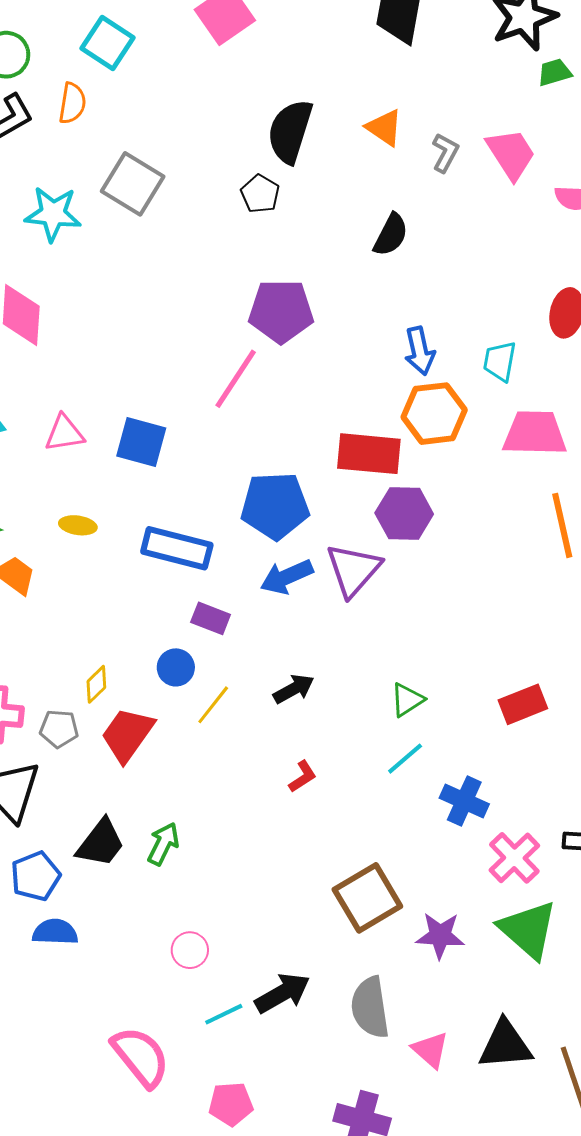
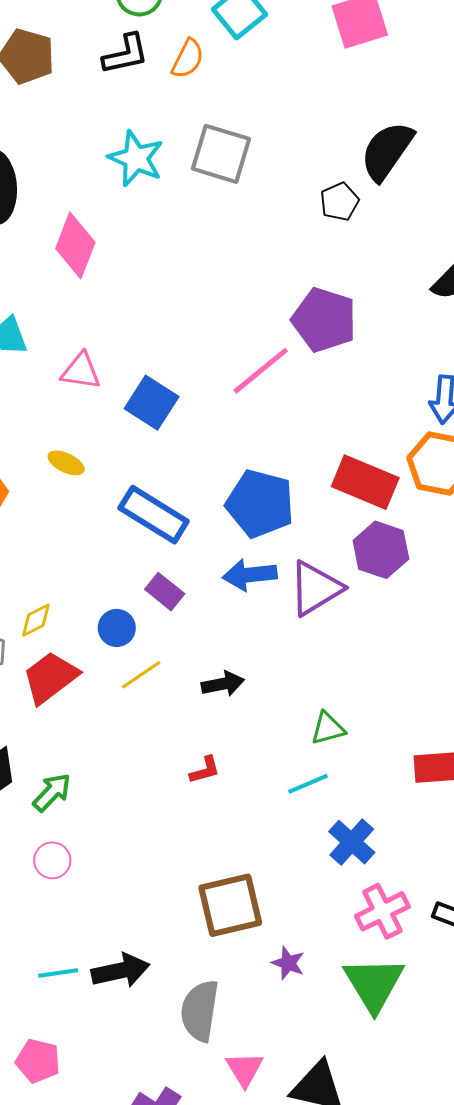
gray square: (133, 184) -> (221, 154), turned -32
purple star: (440, 935) -> (288, 963), size x0.7
pink circle: (190, 950) -> (52, 860), moved

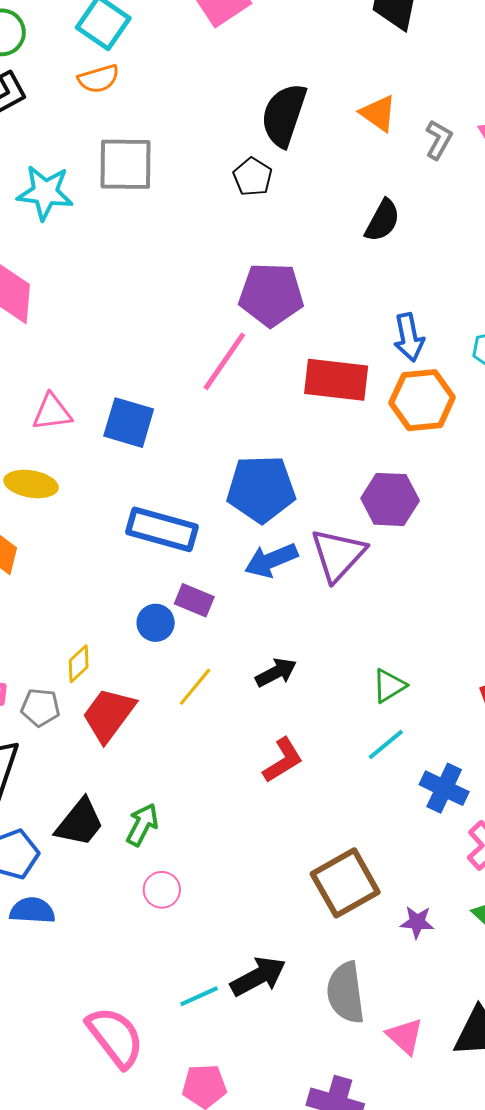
orange semicircle: (188, 59) -> (99, 79), moved, turned 63
yellow ellipse: (66, 463) -> (31, 484), moved, size x1.4
red rectangle: (365, 482) -> (336, 380), moved
blue circle: (117, 628) -> (156, 623), moved
red L-shape: (205, 770) -> (283, 760), size x1.4

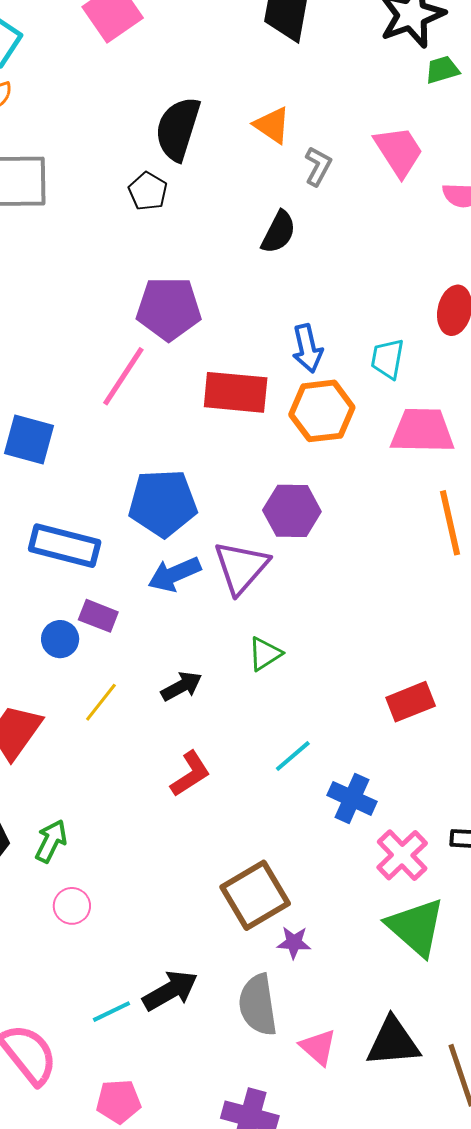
gray L-shape: (439, 140) -> (318, 166), moved
green triangle: (389, 686) -> (265, 654), moved
purple star: (417, 922) -> (294, 943), moved

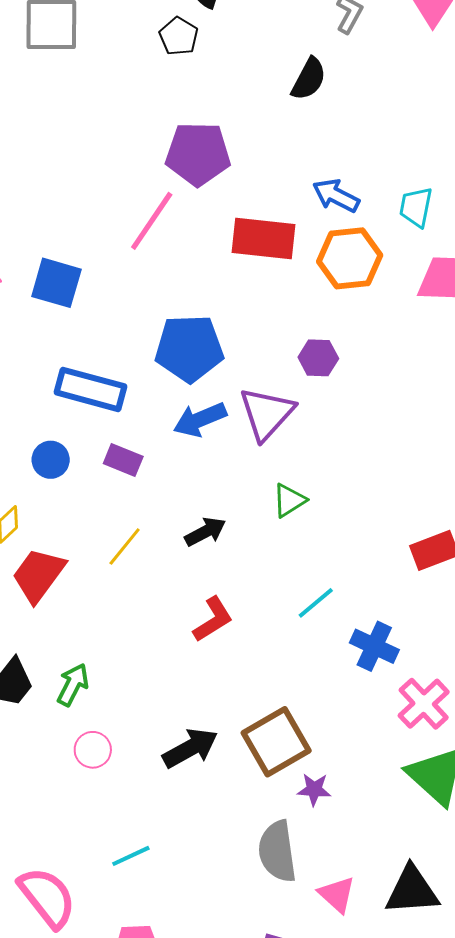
blue arrow: (307, 348) -> (336, 196), turned 129
purple hexagon: (292, 511) -> (318, 358), size x0.7
blue circle: (60, 639) -> (51, 460), moved
black arrow: (170, 991) -> (190, 748), moved

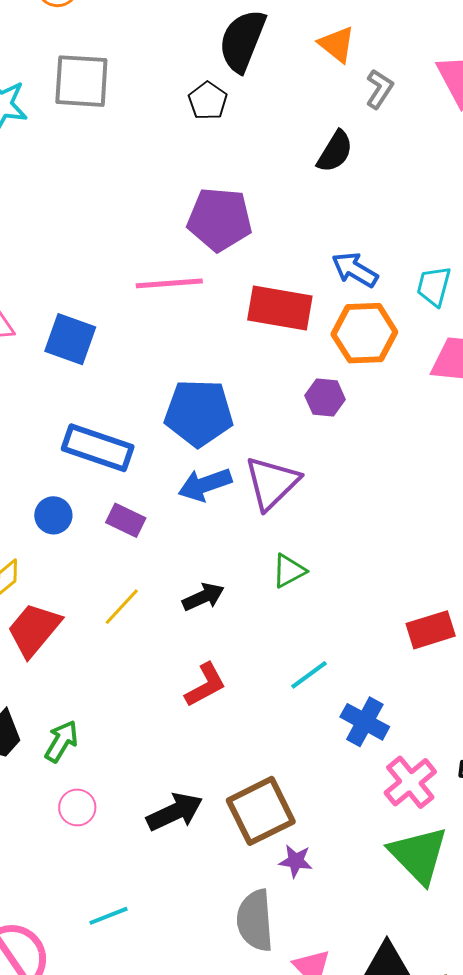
pink line: (152, 221) -> (169, 283), turned 48
purple hexagon: (318, 358) -> (325, 398), moved

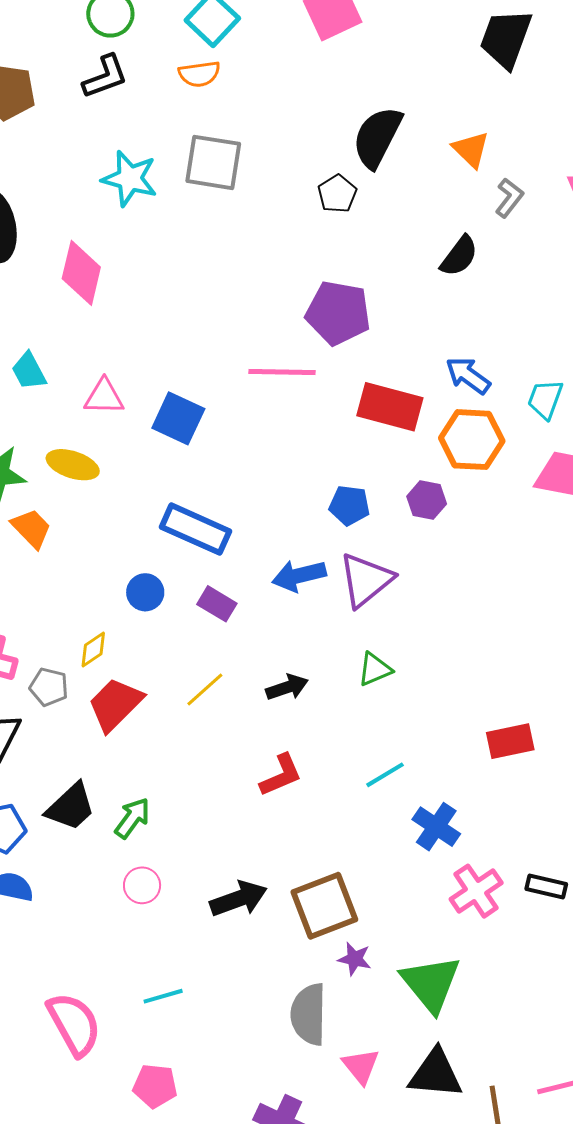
blue pentagon: (199, 413) -> (349, 505), moved, size x0.6
green triangle: (419, 855) -> (431, 984), moved

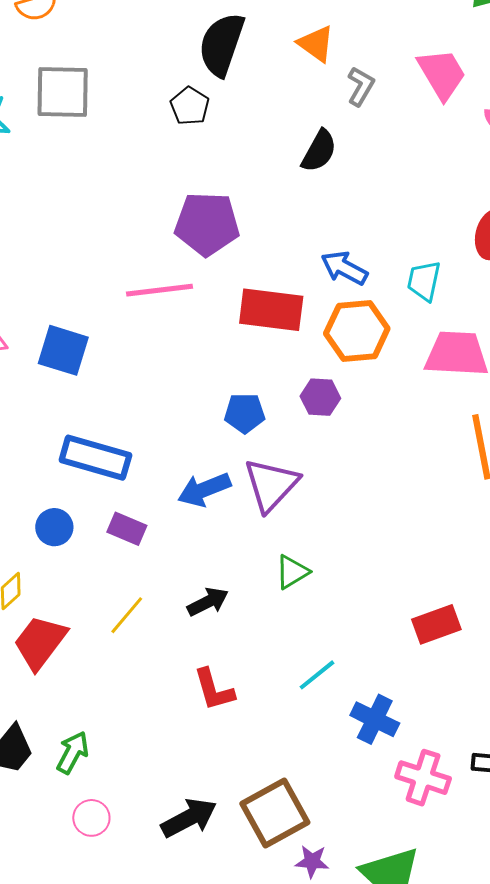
red L-shape: (281, 775) -> (214, 690), turned 105
pink cross: (476, 891) -> (423, 778), turned -30

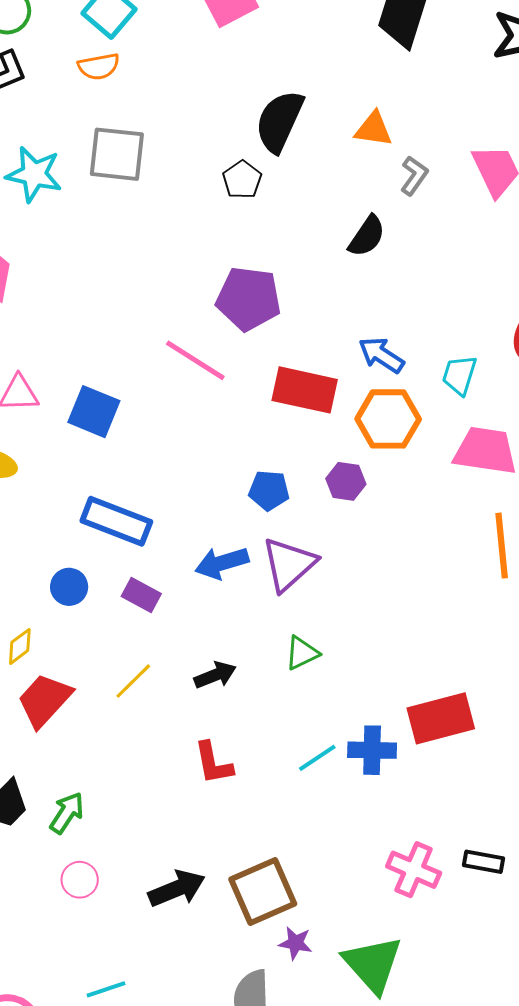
orange triangle: (316, 44) -> (374, 129), turned -33
pink line: (160, 290) -> (195, 360), turned 34
red rectangle: (436, 624) -> (441, 718), size x1.4
blue cross: (375, 719) -> (372, 750), moved, turned -30

